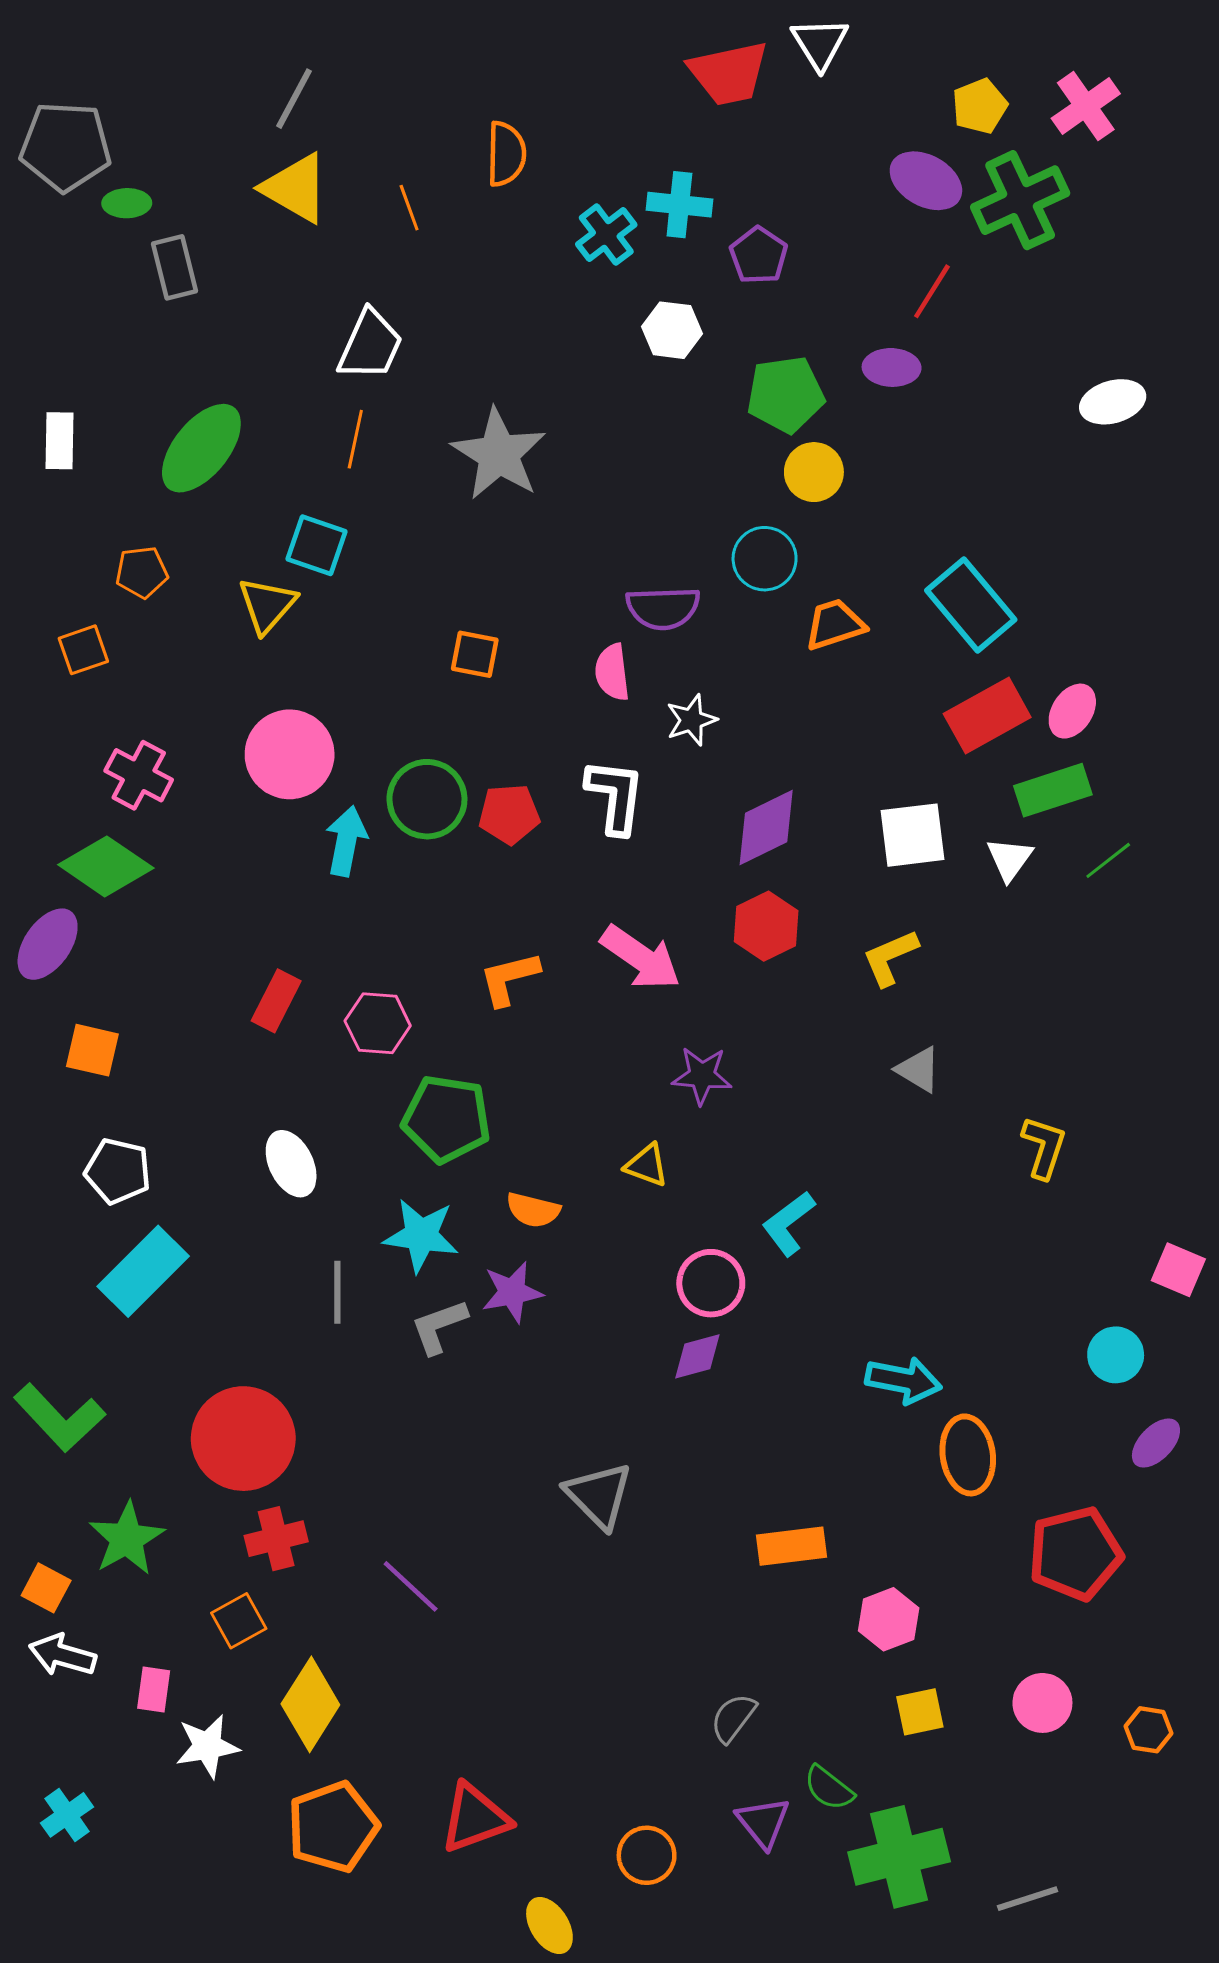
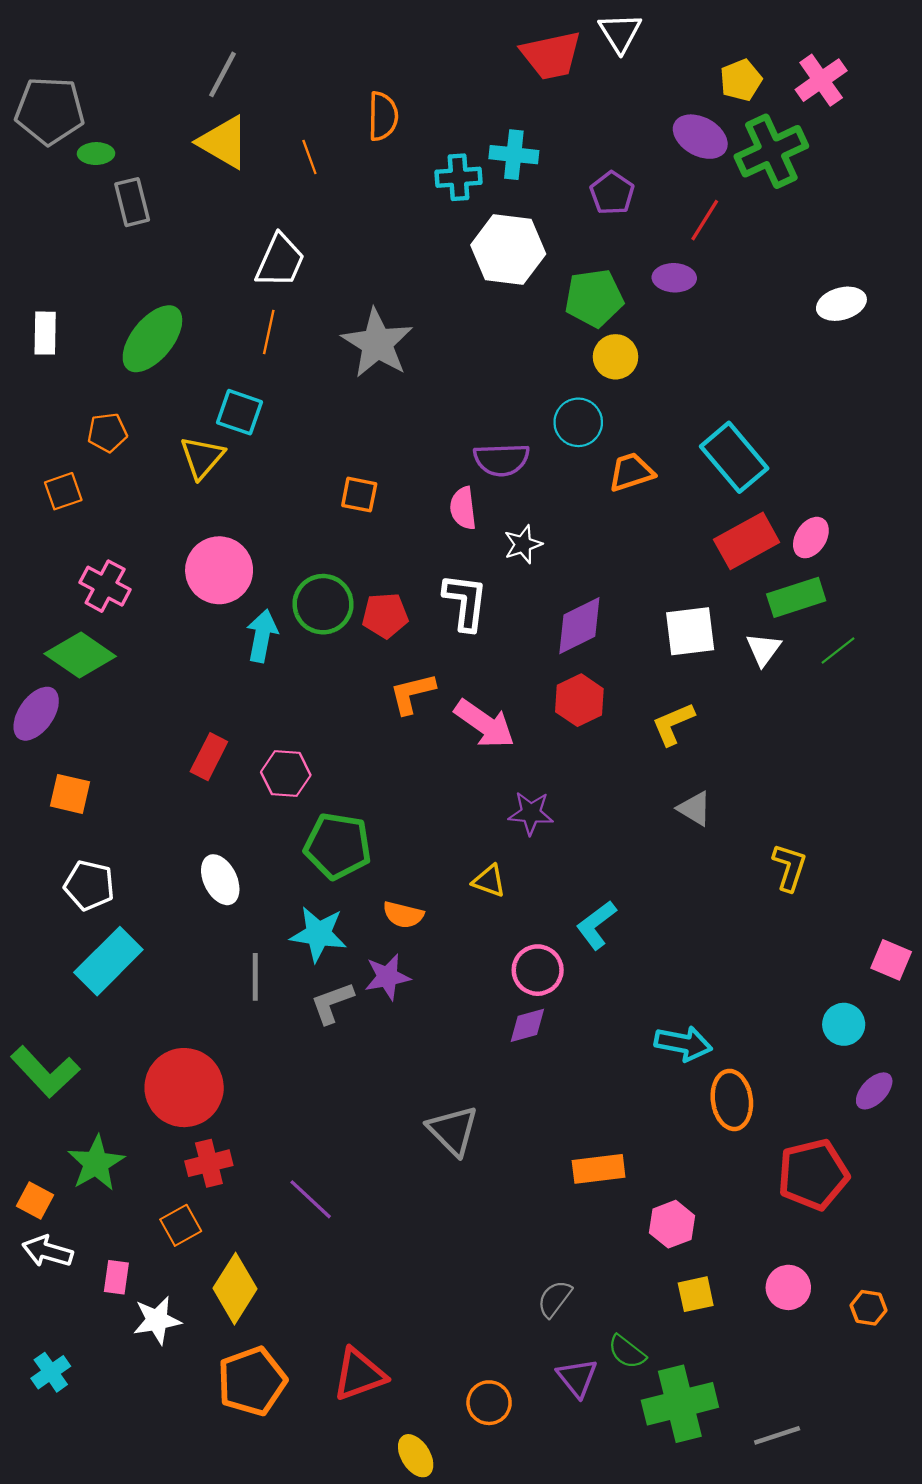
cyan cross: (606, 235) -> (459, 177), turned 33
purple pentagon: (759, 255) -> (612, 193), moved
white hexagon: (672, 330) -> (508, 250), size x1.6
orange L-shape: (509, 978) -> (412, 693), moved

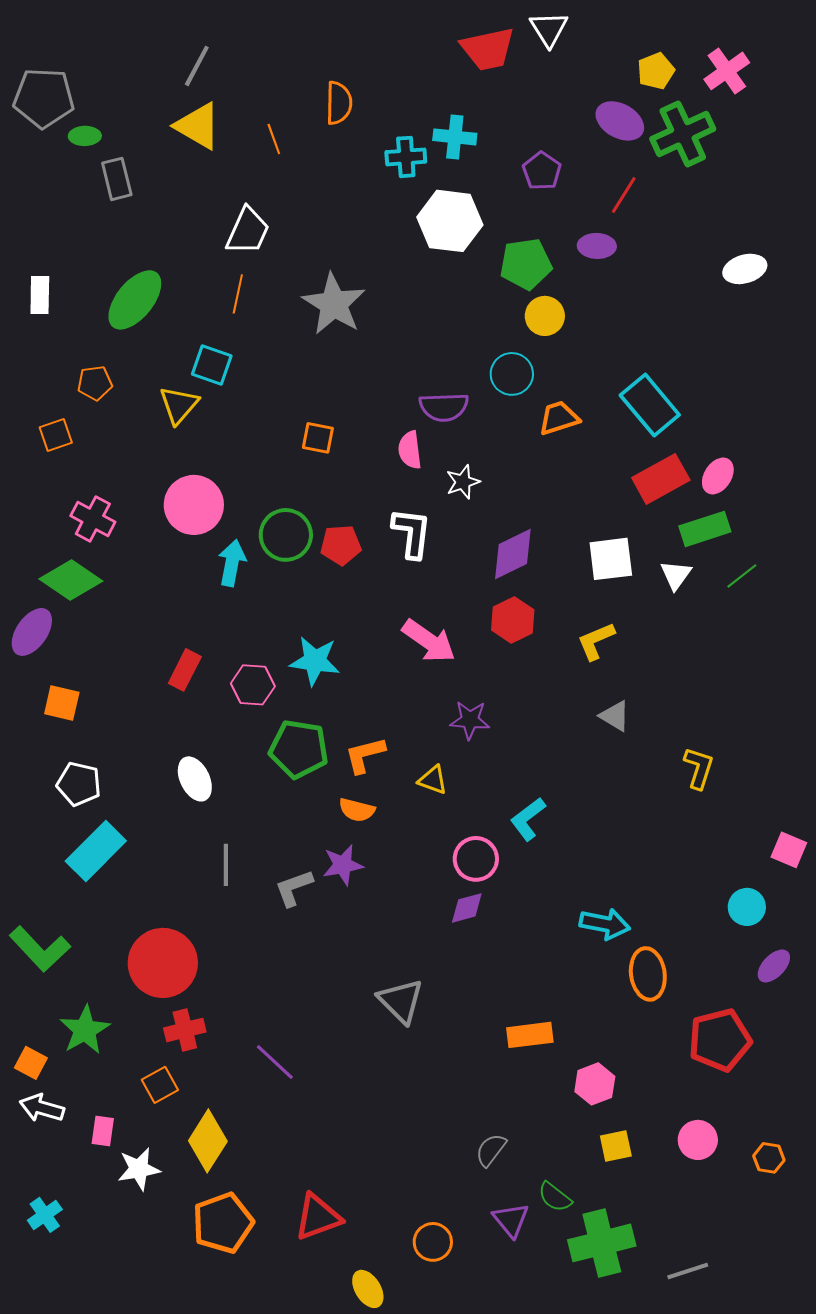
orange L-shape: (412, 693) -> (365, 755), moved
cyan star: (318, 934) -> (315, 661), moved

